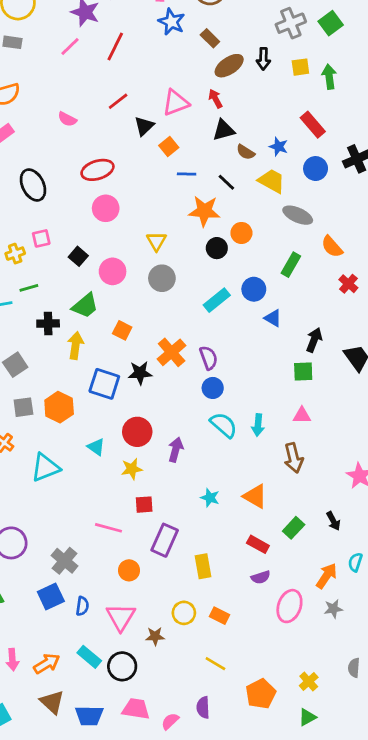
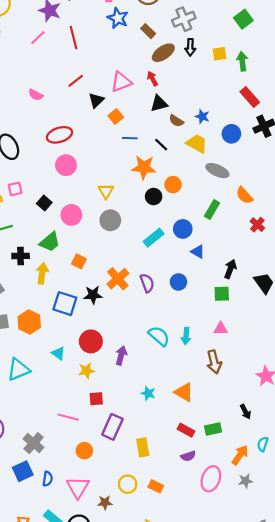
gray cross: (291, 23) -> (184, 19), moved
red line: (115, 46) -> (74, 38), turned -40
red rectangle: (313, 125) -> (250, 97), moved
blue circle: (213, 388) -> (178, 282), moved
green rectangle: (294, 528) -> (213, 429), moved, turned 35

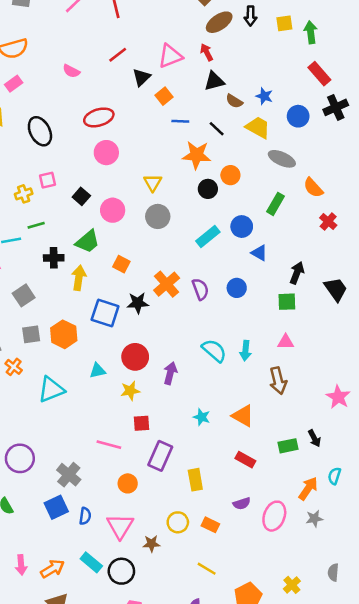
cyan triangle: (58, 353) -> (98, 371), turned -48
green rectangle: (213, 429) -> (288, 446), moved
purple semicircle: (188, 456) -> (242, 504), moved

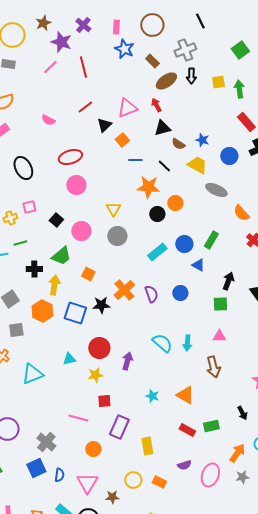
green rectangle: (276, 204) -> (211, 240), moved
orange hexagon: (64, 334) -> (42, 311), moved
green rectangle: (288, 446) -> (211, 426), moved

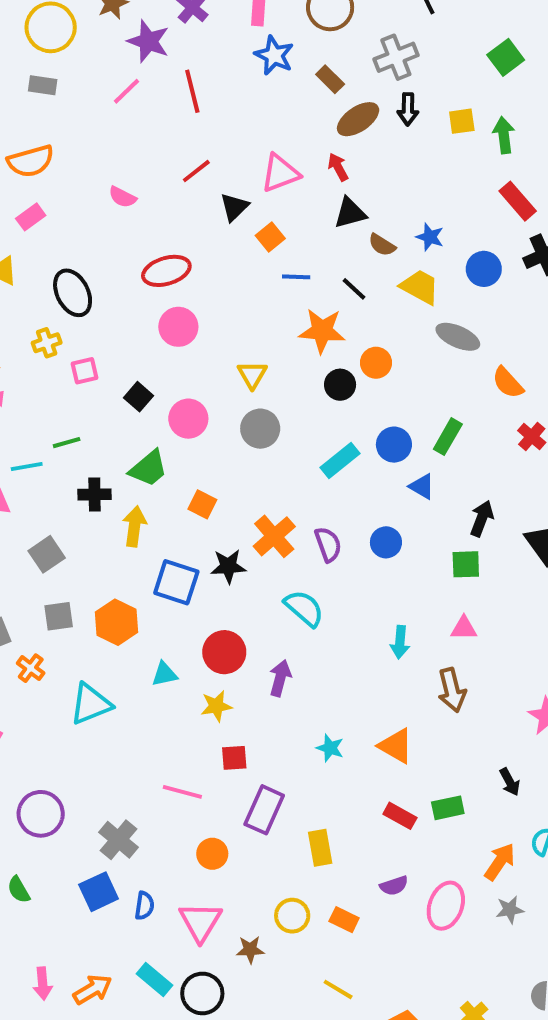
yellow cross: (10, 218) -> (47, 343), moved
orange hexagon: (42, 311) -> (116, 622), moved
cyan semicircle: (162, 343) -> (304, 608), moved

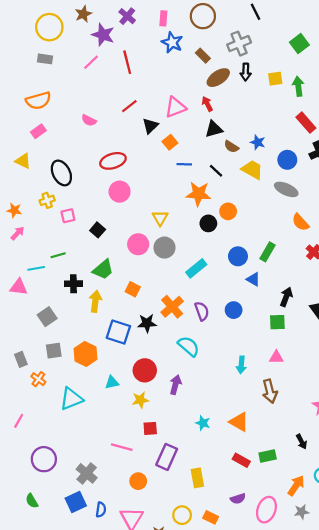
gray ellipse: (458, 337) -> (286, 189), moved
pink circle: (188, 419) -> (138, 244), moved
cyan rectangle: (340, 461) -> (196, 268), moved

